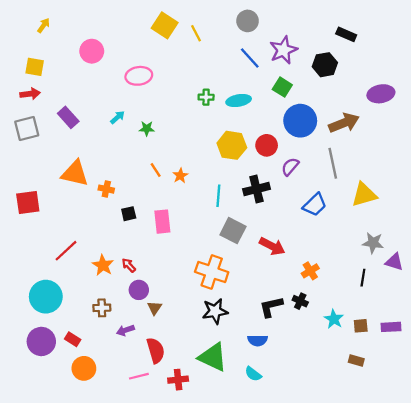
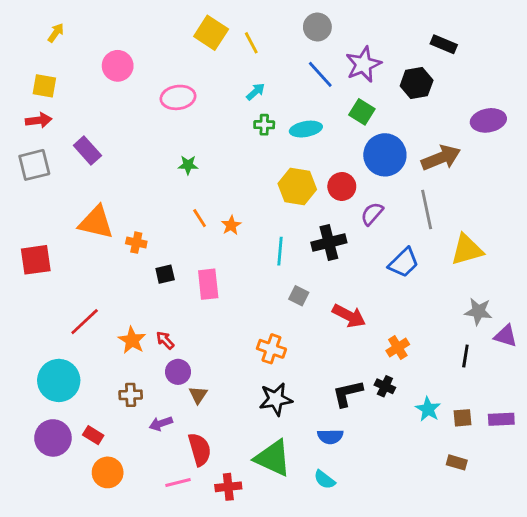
cyan arrow: (118, 117) -> (256, 92), moved
gray square: (233, 231) -> (299, 296), size x0.6
orange cross: (212, 272) -> (271, 349), size x0.7

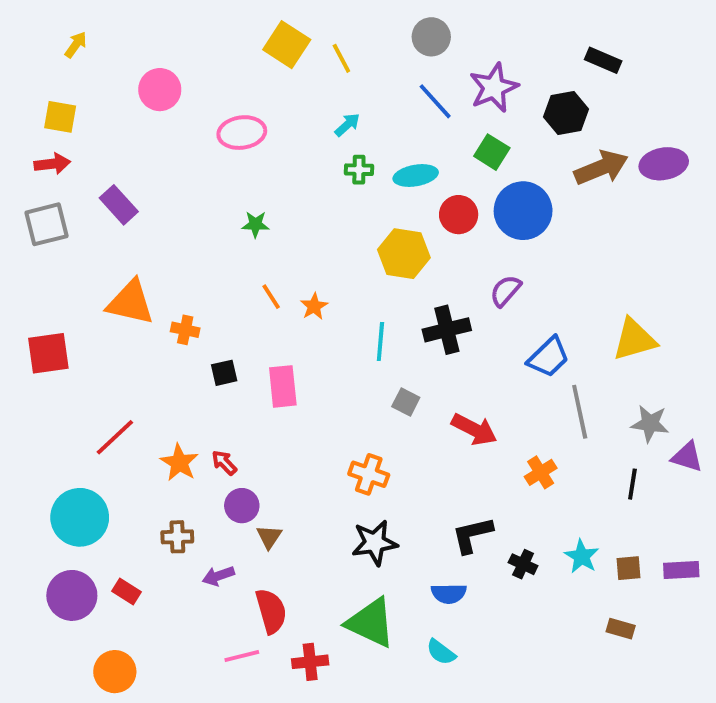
brown arrow: (441, 158) -> (601, 168), moved
red circle: (342, 186) -> (459, 215), moved
gray line: (427, 209) -> (580, 412), moved
black cross: (385, 386) -> (523, 564), moved
orange circle: (108, 472) -> (115, 672), moved

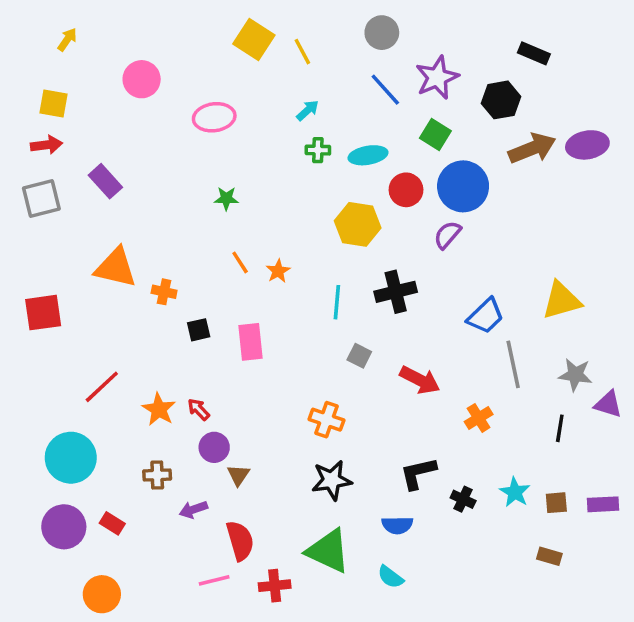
purple semicircle: (505, 291) -> (447, 235), moved

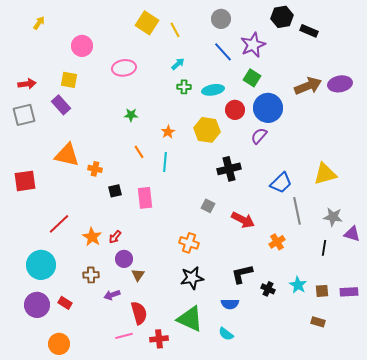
black hexagon: (501, 100) -> (282, 17), moved
yellow square: (53, 103) -> (69, 80), moved
orange star: (278, 271) -> (168, 132), moved
cyan line: (337, 302) -> (165, 162), moved
red arrow: (199, 409) -> (115, 237), turned -96

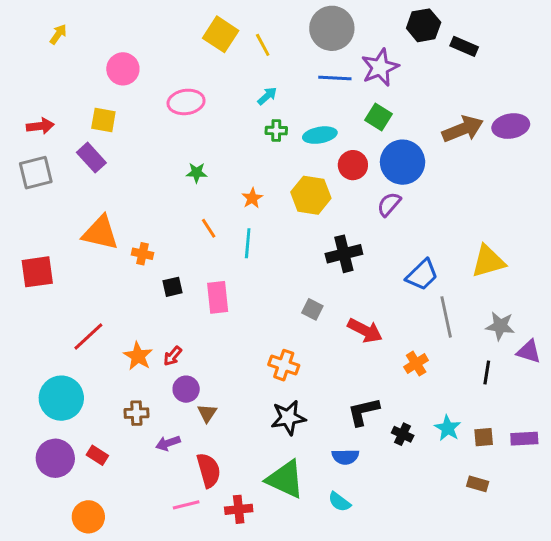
gray circle: (221, 19) -> (332, 28), size x1.5
blue line: (223, 52) -> (335, 78), turned -45

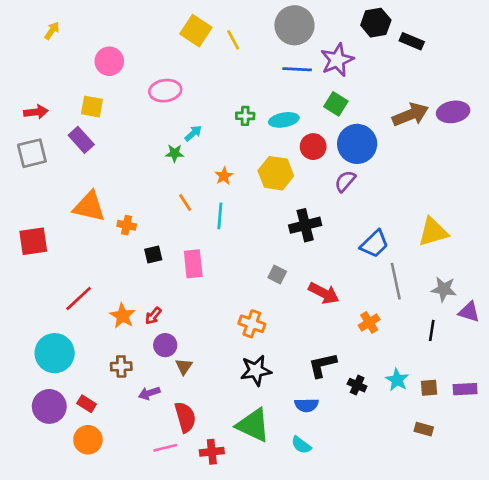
cyan arrow: (267, 96) -> (193, 133), moved
orange circle: (88, 517) -> (88, 440), moved

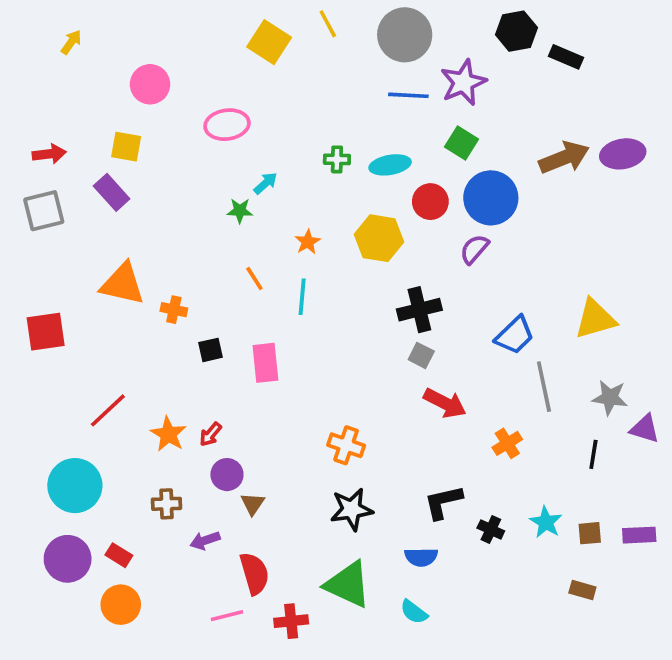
yellow line: (233, 40) -> (328, 24), moved
gray square: (277, 275) -> (421, 355), moved

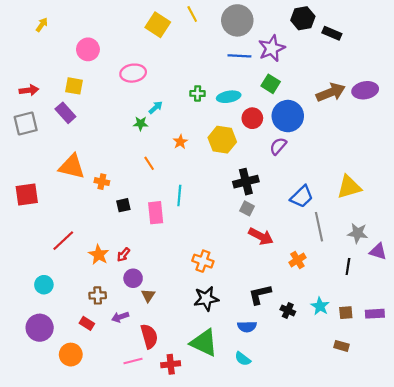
cyan line: (302, 297) -> (179, 196), moved
cyan circle: (75, 486) -> (44, 285), size x0.6
red rectangle: (119, 555) -> (87, 323), moved

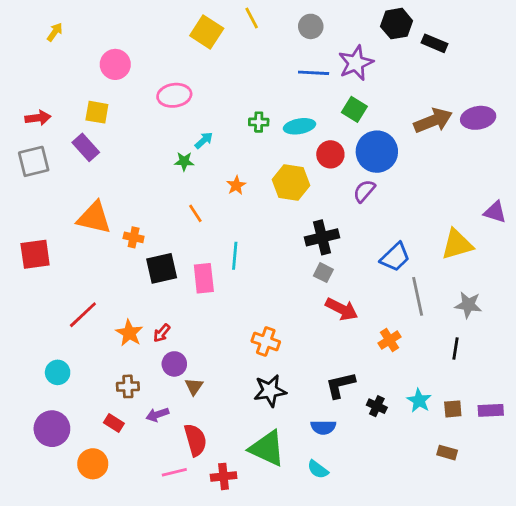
gray circle: (237, 20) -> (311, 26), size x0.6
black square: (123, 205) -> (162, 268), size x1.6
purple triangle: (378, 251) -> (495, 212), moved

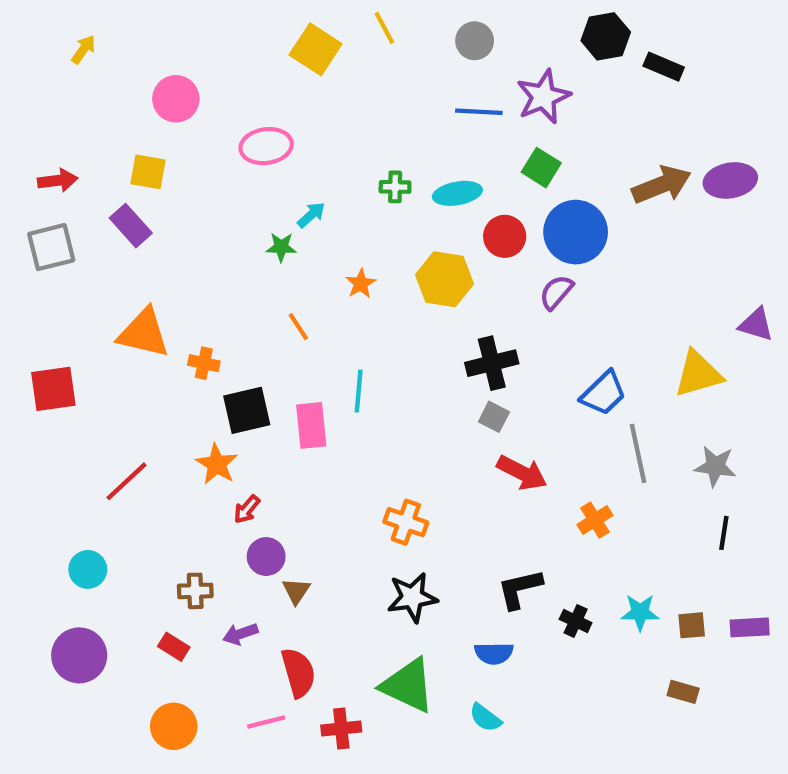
orange star: (129, 333) -> (217, 464), moved
black line: (456, 348) -> (724, 533), moved
cyan star: (419, 401) -> (640, 612), turned -30
orange circle: (93, 464) -> (174, 726), moved

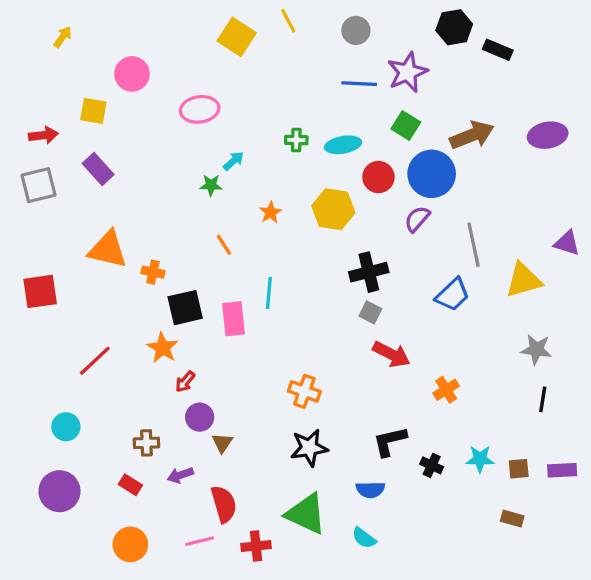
yellow square: (148, 172) -> (93, 111), moved
brown arrow: (662, 185) -> (472, 135), moved
gray line: (638, 453) -> (474, 245), moved

